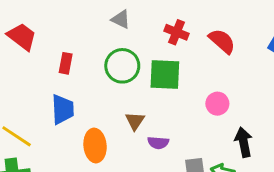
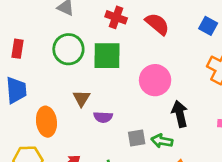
pink circle: (217, 104) -> (155, 80), size x1.5

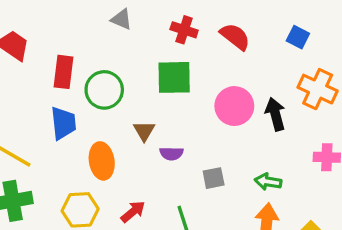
red rectangle: (18, 49) -> (63, 72), size x1.4
green circle: (68, 49) -> (104, 90), moved
black arrow: (180, 114) -> (275, 114), moved
green arrow: (162, 141) -> (268, 182), moved

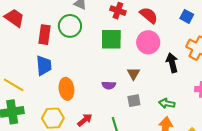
green circle: (104, 90) -> (70, 26), moved
pink circle: (234, 106) -> (148, 42), moved
brown triangle: (144, 131) -> (133, 74), moved

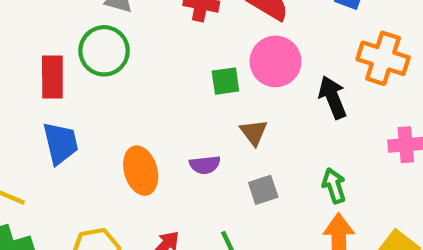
green square: (111, 39) -> (225, 81), moved, size x0.6
orange ellipse: (66, 89) -> (141, 171), moved
green arrow: (167, 103) -> (334, 186), turned 70

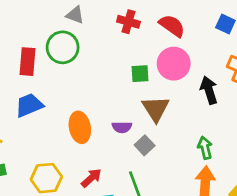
brown triangle: (254, 132) -> (156, 109), size x1.5
blue trapezoid: (61, 143) -> (29, 105), turned -104
gray square: (263, 190) -> (145, 145), moved, turned -30

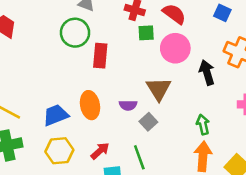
red rectangle: (28, 62) -> (100, 56), moved
green square: (140, 74) -> (146, 33), moved
blue trapezoid: (29, 105) -> (56, 115), moved

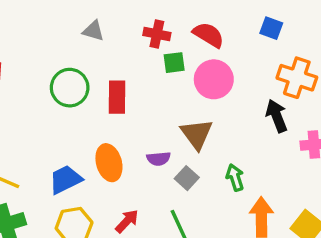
green circle: (75, 33) -> (70, 88), moved
black arrow: (207, 72) -> (277, 116), moved
green arrow: (203, 125) -> (235, 178), moved

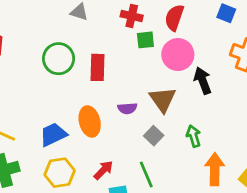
red semicircle: (209, 35) -> (174, 18), turned -104
black arrow: (277, 116) -> (203, 81), moved
purple semicircle: (159, 159) -> (127, 108), moved

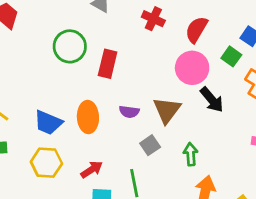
green square: (145, 40) -> (231, 56), moved, turned 30
black arrow: (203, 81) -> (212, 100), turned 148
blue trapezoid: (53, 135) -> (48, 123), turned -144

